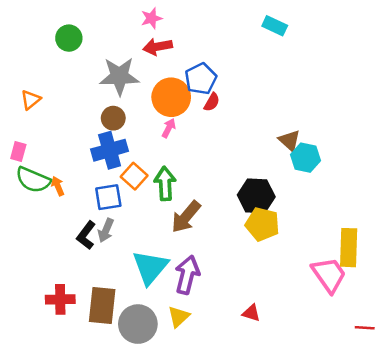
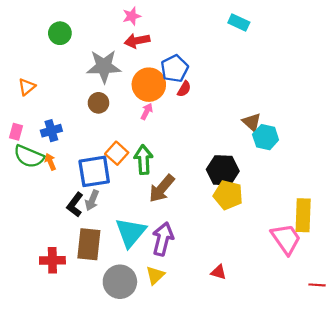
blue cross: (110, 150) -> (51, 131), moved, size x0.7
blue square: (108, 197) -> (94, 171), size x1.4
brown rectangle: (102, 306) -> (89, 244), moved

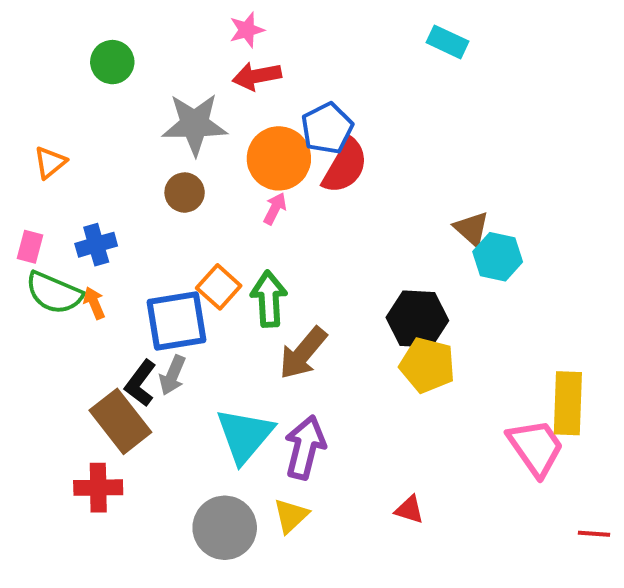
red semicircle: (184, 89) -> (345, 166), size x1.8
brown rectangle: (89, 244) -> (120, 421), moved, turned -44

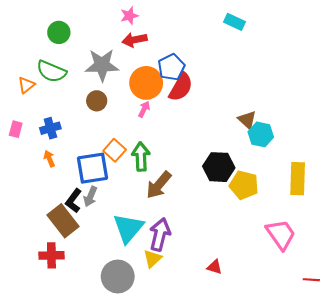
green semicircle: (54, 293) -> (51, 71), moved
yellow pentagon: (427, 365) -> (244, 185), moved
yellow rectangle: (568, 403) -> (298, 179), moved
yellow triangle: (291, 516) -> (152, 259), moved

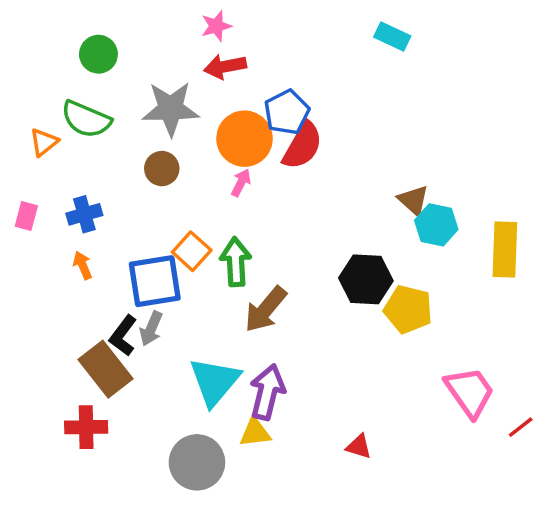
yellow rectangle: (298, 179) -> (505, 249), moved
yellow triangle: (152, 259) -> (255, 432), turned 36
red line: (311, 280) -> (521, 427), moved, turned -42

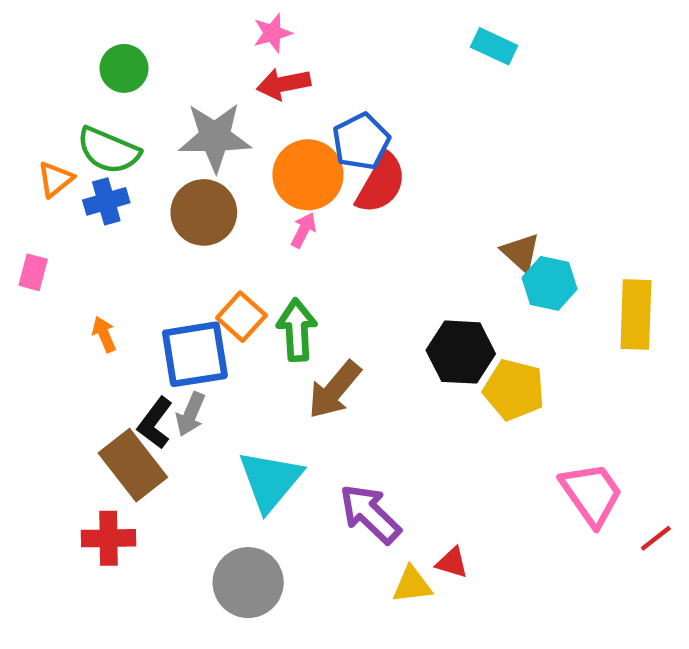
brown circle: (162, 169) -> (204, 212), size x1.5
blue cross: (84, 214) -> (106, 201), moved
purple arrow: (267, 392) -> (370, 514), moved, turned -60
yellow triangle: (255, 432) -> (412, 585), moved

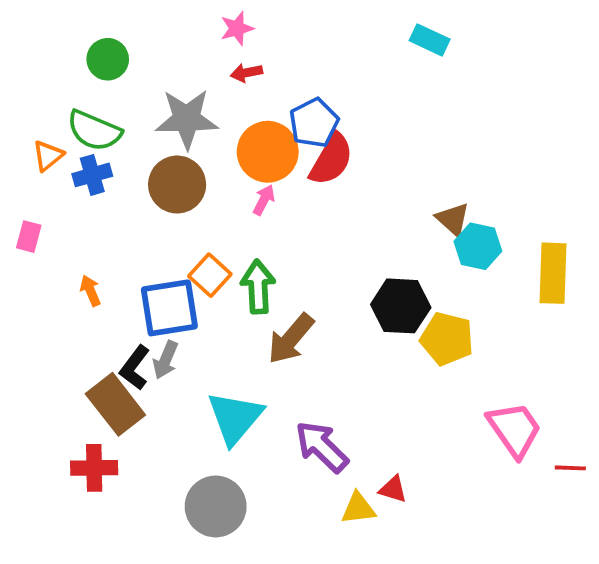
red arrow: (284, 84) -> (246, 73), size x0.7
red line: (656, 538) -> (570, 468), turned 40

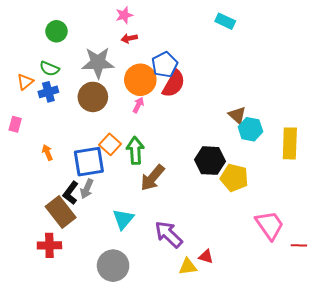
green semicircle: (94, 131) -> (49, 69), size x0.7
cyan triangle: (235, 418) -> (123, 219), size x0.7

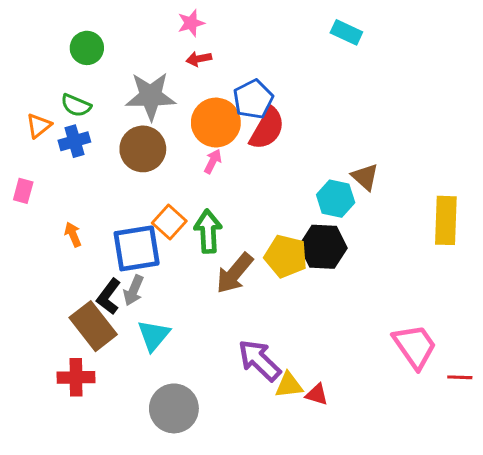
cyan hexagon: (250, 129) -> (336, 199), moved
yellow pentagon: (234, 178) -> (286, 256), moved
cyan triangle: (123, 219) -> (154, 335), moved
yellow triangle: (188, 267) -> (289, 385), moved

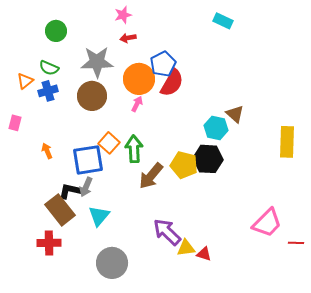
black L-shape: (109, 297) -> (70, 191), turned 65
pink trapezoid: (415, 346) -> (267, 223), turned 80

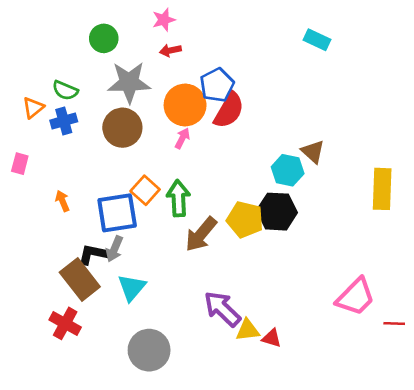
cyan rectangle: (223, 21) -> (317, 40), moved
green circle: (56, 31) -> (104, 38), moved
red cross: (49, 243) -> (65, 323), turned 30

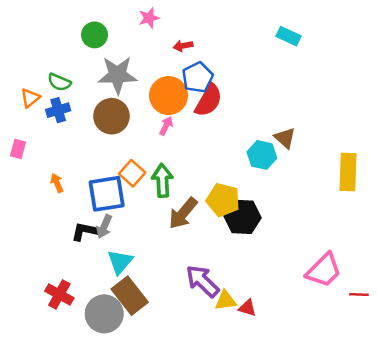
red arrow: (170, 50) -> (183, 46), moved
black hexagon: (277, 212) -> (242, 217), moved
brown rectangle: (80, 280) -> (130, 296), moved
gray circle: (149, 350) -> (104, 314), moved

